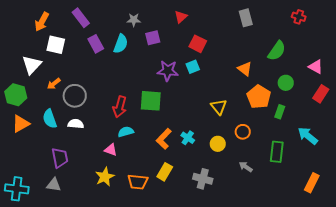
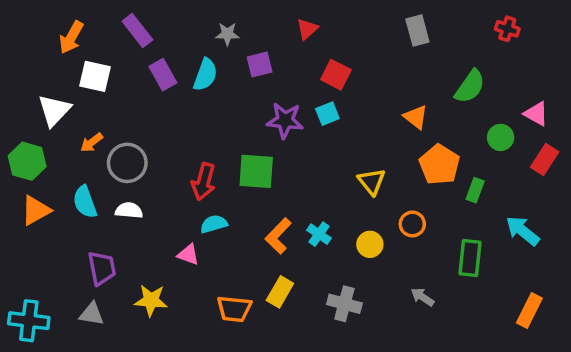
green circle: (286, 83) -> (501, 137), moved
gray arrow: (246, 167) -> (422, 297), moved
yellow star: (105, 177) -> (151, 300), moved, turned 30

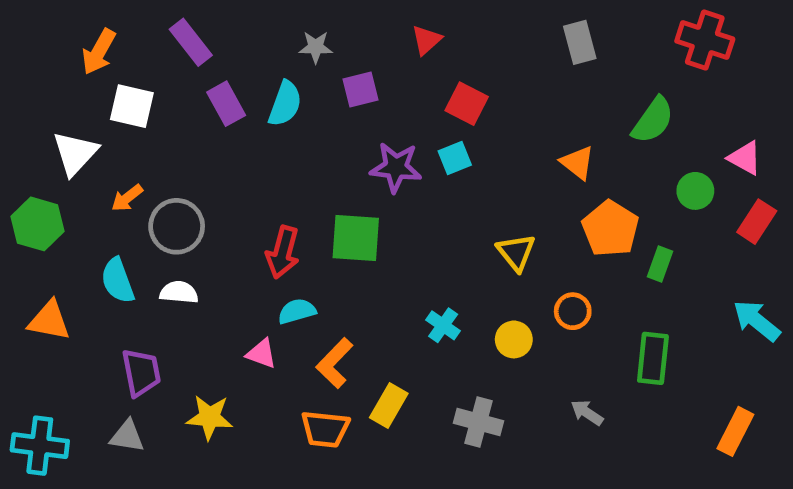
red cross: (507, 29) -> (705, 40), size x1.6
orange triangle: (36, 210) -> (49, 321), moved, turned 40
cyan arrow: (523, 231) -> (757, 321), moved
orange L-shape: (278, 236) -> (335, 363), moved

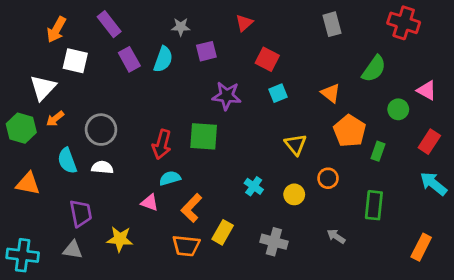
cyan square: (455, 158) -> (278, 93), moved
orange arrow: (127, 198) -> (55, 119), moved
red rectangle: (757, 222) -> (429, 142), moved

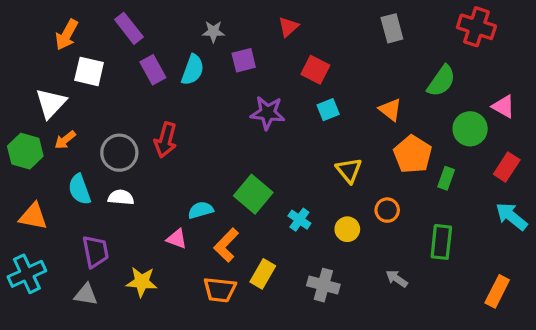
green circle: (398, 109) -> (470, 129), size x1.4
green square: (204, 136) -> (253, 194), moved, turned 36
red arrow: (162, 144) -> (166, 140), moved
cyan cross: (23, 255) -> (27, 274), moved, turned -32

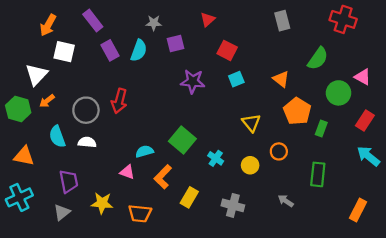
orange trapezoid: (220, 290) -> (140, 213), moved
gray triangle: (86, 295) -> (62, 212), turned -48

